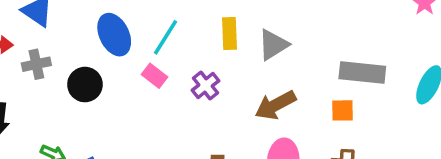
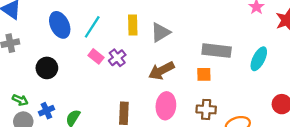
pink rectangle: (155, 76) -> (96, 56), moved
black circle: (85, 85) -> (47, 68), moved

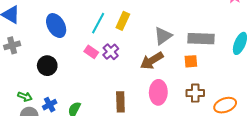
yellow rectangle: (133, 25) -> (123, 21), turned 30
cyan line: (92, 27) -> (98, 23), moved
gray triangle: (160, 32) -> (163, 36), moved

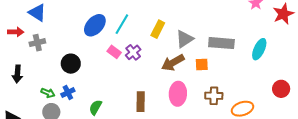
yellow rectangle: (123, 21) -> (158, 29), moved
blue ellipse: (56, 26) -> (95, 25), moved, turned 70
orange square: (191, 61) -> (202, 64), moved
blue cross: (50, 105) -> (68, 92), moved

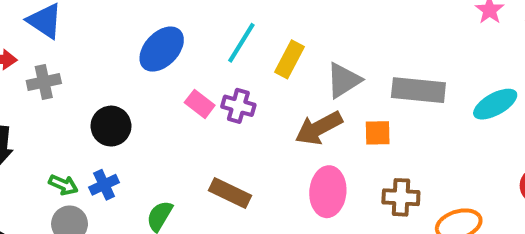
cyan line: (122, 24) -> (241, 43), moved
cyan ellipse: (259, 49) -> (495, 104), turned 35
purple cross: (133, 52) -> (238, 106), turned -35
brown rectangle: (141, 102) -> (230, 193), moved, turned -66

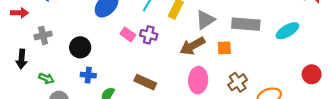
gray cross: (44, 82) -> (43, 35), moved
green arrow: (63, 185) -> (46, 78), moved
blue cross: (104, 185) -> (88, 75), moved, turned 32
brown cross: (401, 197) -> (238, 82), turned -36

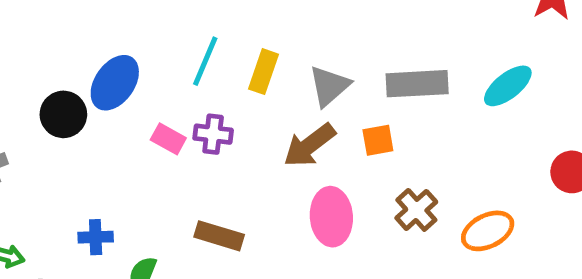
black circle: (80, 47) -> (63, 114), moved

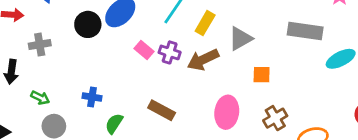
gray rectangle: (417, 84) -> (305, 31), moved
brown arrow: (309, 145) -> (203, 60), moved

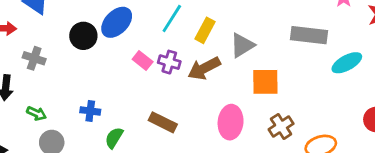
gray cross: (40, 44) -> (34, 58), turned 30
orange square: (262, 75) -> (265, 82), size x1.5

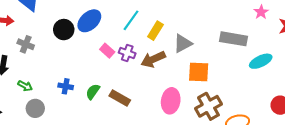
brown cross: (281, 127) -> (208, 106), size x1.4
green semicircle: (114, 138) -> (93, 92), moved

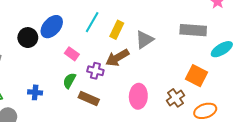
purple cross: (127, 53) -> (95, 71), moved
orange square: (199, 72) -> (197, 76), moved, turned 30
green semicircle: (93, 92) -> (69, 81), moved
brown cross: (208, 106) -> (175, 98), size x0.7

